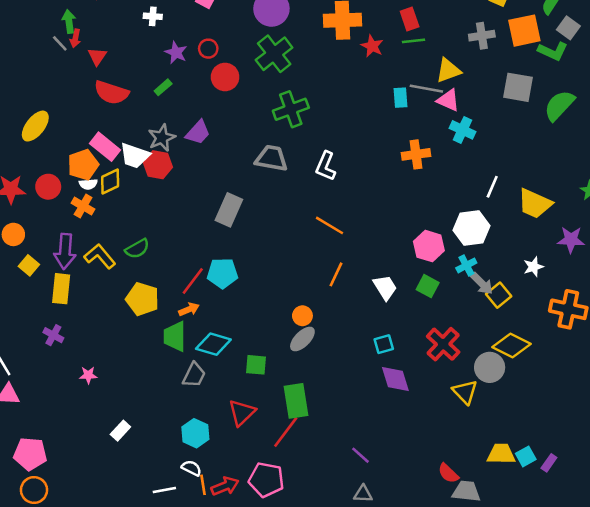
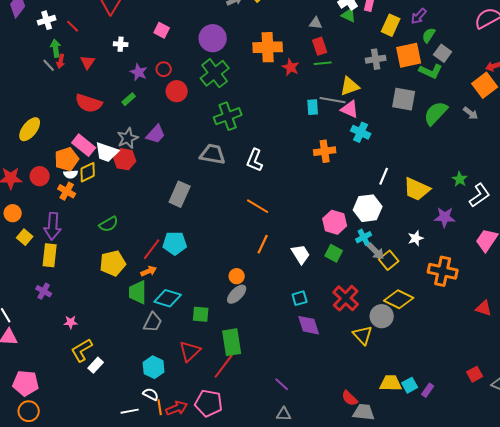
red triangle: (97, 56) -> (88, 62), moved
yellow L-shape: (100, 256) -> (82, 350), moved, turned -80
yellow pentagon: (142, 299) -> (113, 263), turned -30

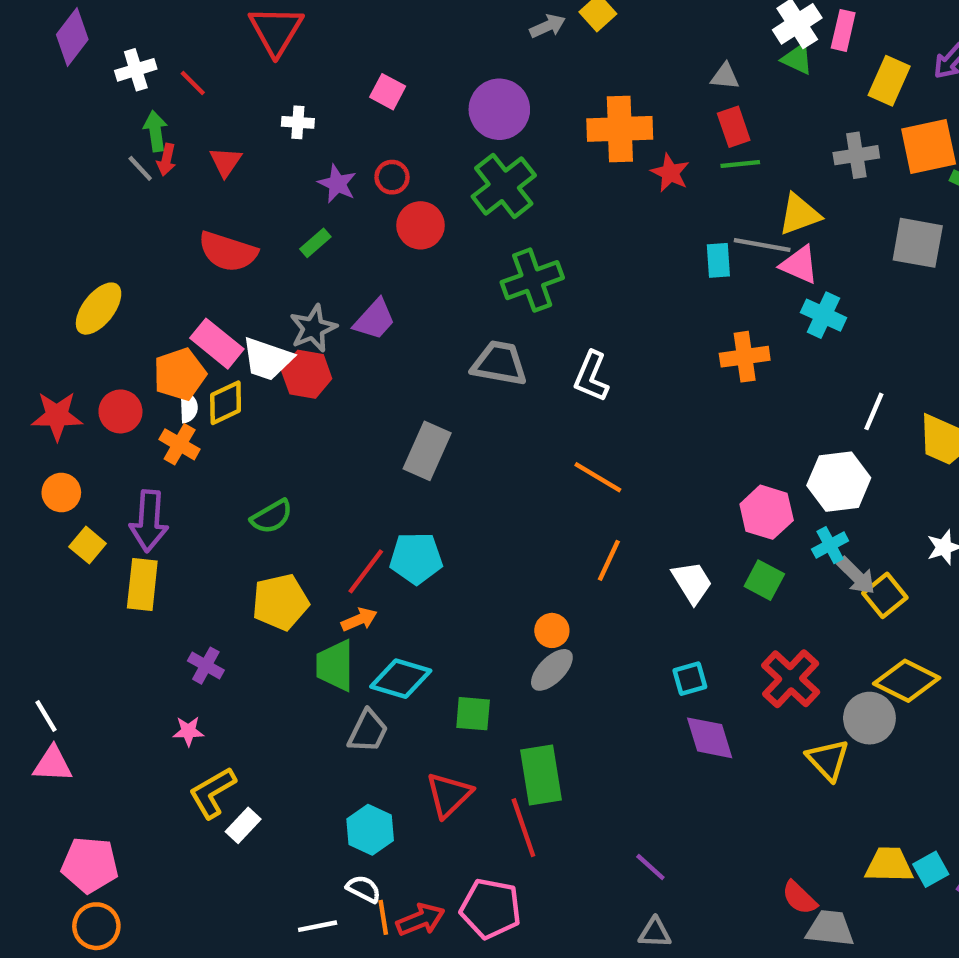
white semicircle: (71, 174) -> (188, 407), turned -88
purple cross: (44, 291) -> (206, 666), moved
red line: (224, 366) -> (523, 828), turned -56

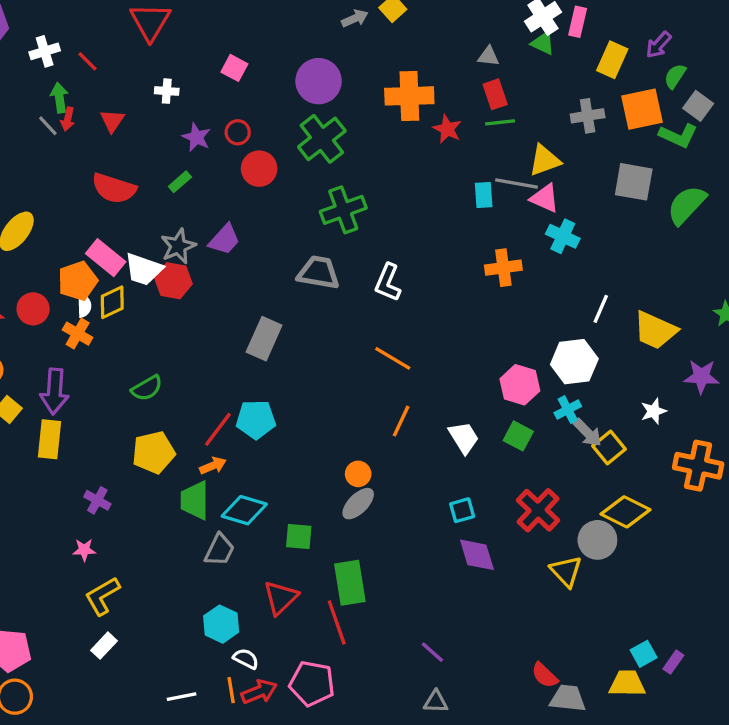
white rectangle: (243, 825) -> (104, 646), moved
yellow trapezoid: (889, 865) -> (627, 683), moved
white semicircle: (364, 889) -> (246, 659), moved

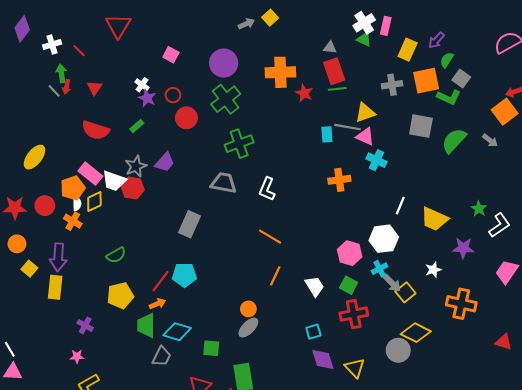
white cross: (167, 91) -> (142, 85), moved, turned 32
red rectangle: (495, 94) -> (334, 71), size x1.4
red cross: (538, 510) -> (354, 314), moved, turned 36
yellow triangle: (566, 571) -> (355, 368), moved

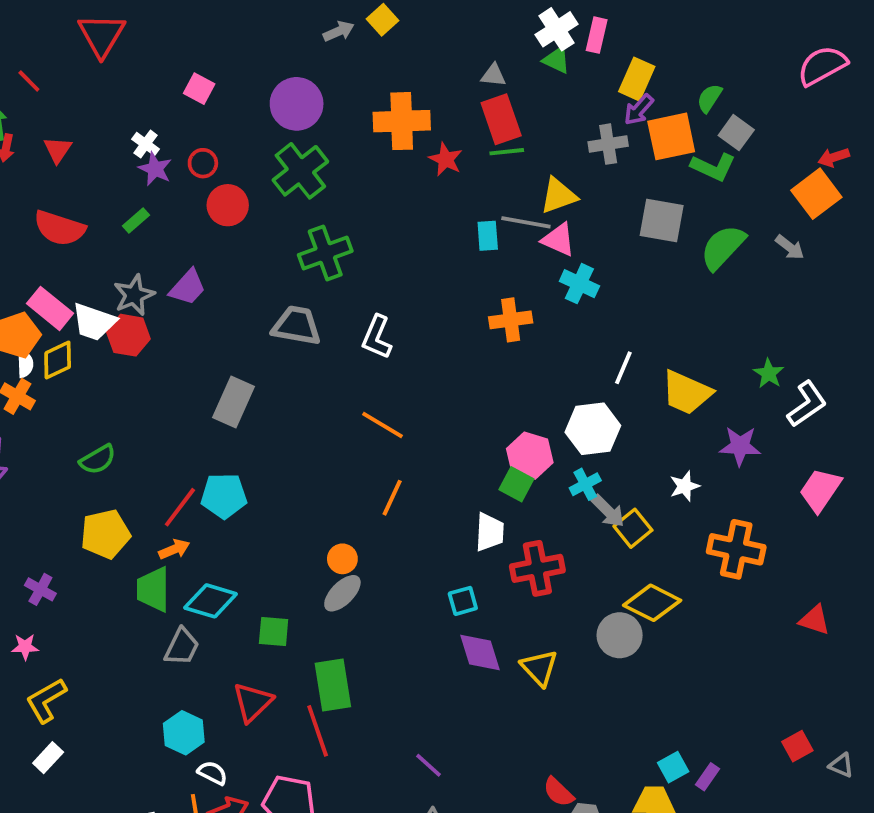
purple arrow: (436, 40) -> (639, 110), moved
green square: (349, 285) -> (516, 484), moved
white trapezoid: (315, 286) -> (490, 532), moved, turned 35

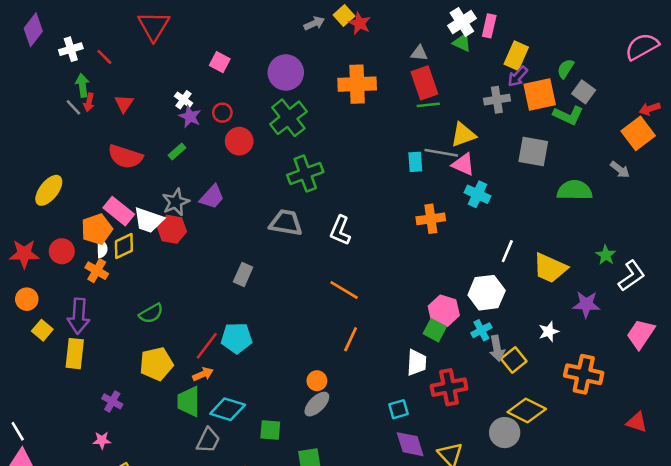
red star: (446, 159) -> (360, 23), moved
green semicircle: (723, 247) -> (575, 190), moved, turned 48
gray rectangle: (233, 402) -> (243, 275), size x0.7
gray arrow: (608, 511) -> (497, 348), turned 35

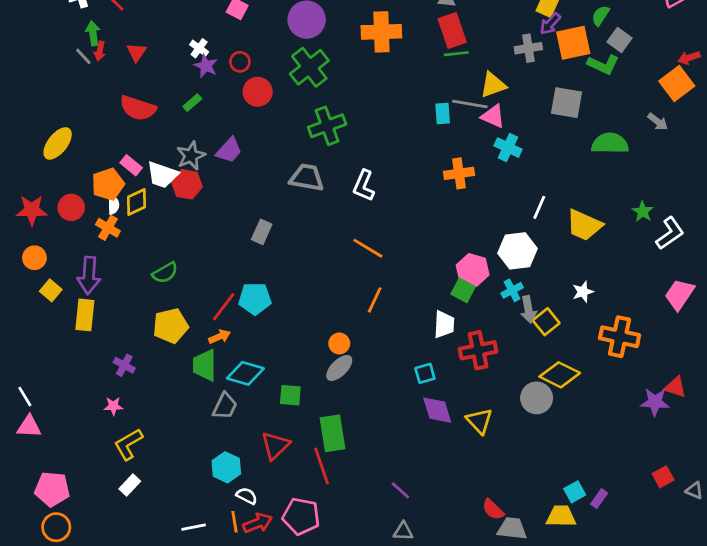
pink rectangle: (119, 211) -> (131, 165), size x0.7
purple star: (586, 304) -> (655, 402), moved

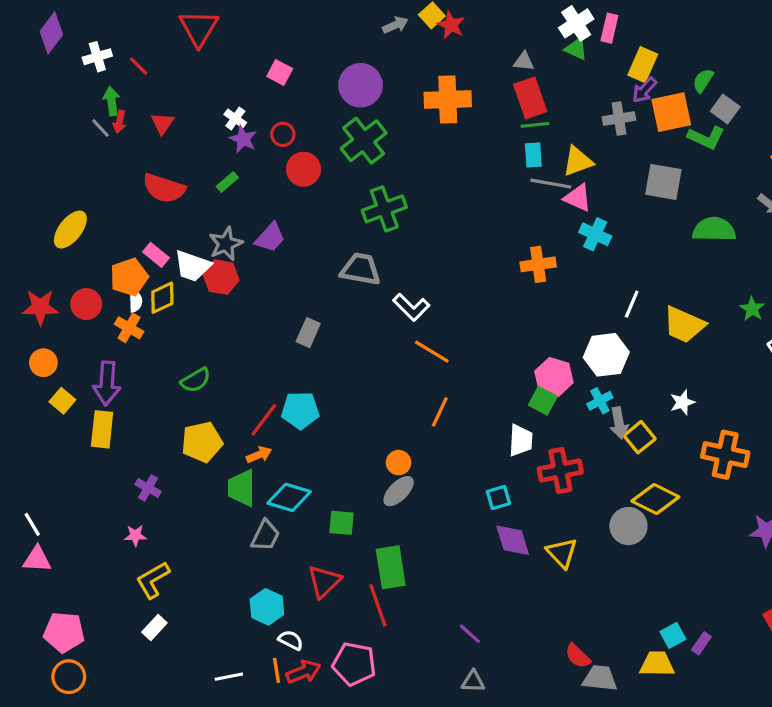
cyan rectangle: (443, 114) -> (533, 155), moved
white L-shape: (364, 186) -> (411, 307), moved, turned -68

